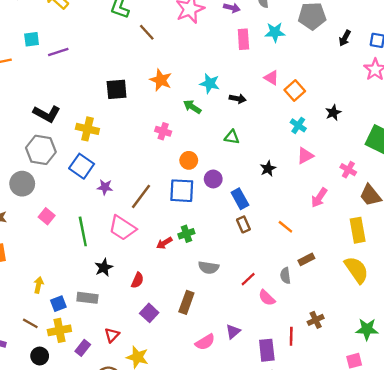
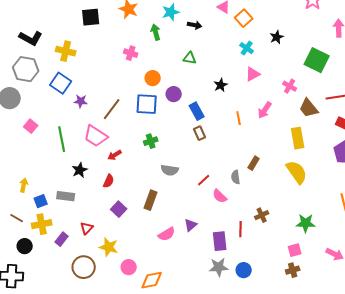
cyan star: (210, 83) -> (171, 12), turned -30
green arrow: (192, 107) -> (156, 32), turned 42
orange line: (285, 227) -> (239, 118), moved, turned 40
red arrow: (164, 243) -> (115, 155), moved
brown rectangle: (306, 259) -> (254, 163), turned -32

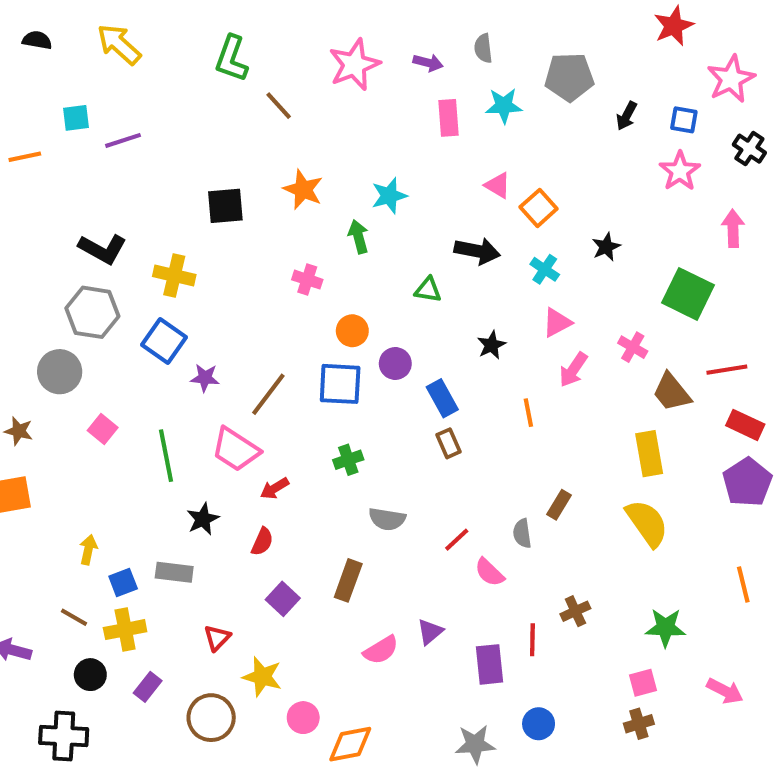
black arrow: (195, 25) -> (477, 251), moved, size x1.5
pink arrow: (265, 110) -> (573, 370), moved
purple rectangle: (62, 239) -> (148, 687), moved
gray star: (219, 267) -> (475, 744), moved

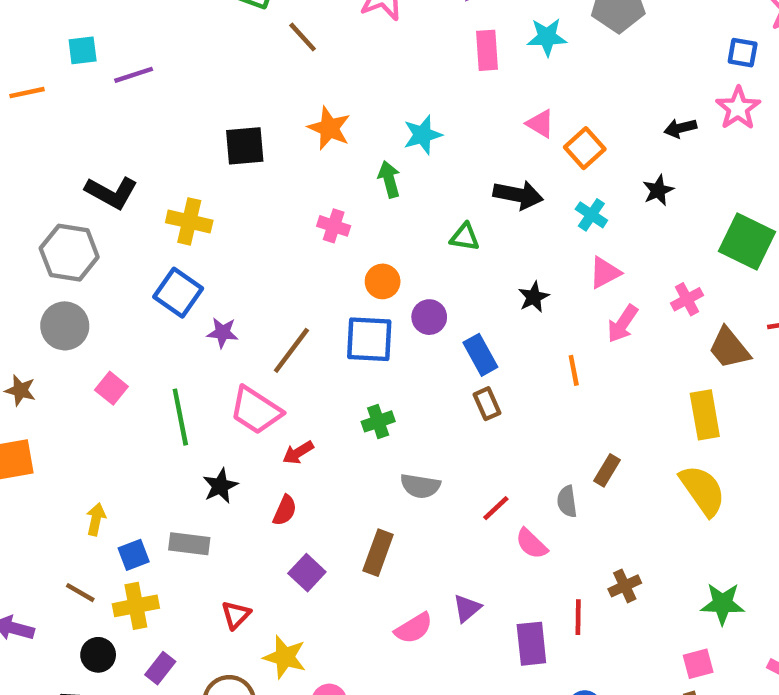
black arrow: (627, 116) -> (680, 128), moved, turned 48
gray hexagon: (92, 312) -> (69, 253), moved
pink cross: (633, 347) -> (687, 299), turned 32

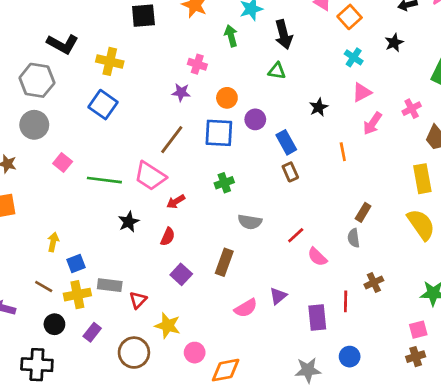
black arrow: (518, 195) -> (284, 35), moved, turned 64
purple star: (223, 333) -> (181, 92), moved
green line: (180, 417) -> (104, 180), turned -72
gray semicircle: (567, 501) -> (354, 238), moved
gray rectangle: (189, 544) -> (110, 285), moved

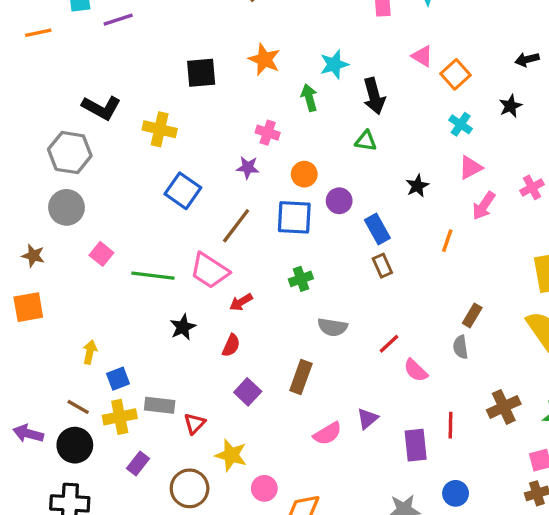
blue square: (103, 105) -> (183, 191), moved
orange line: (343, 152) -> (447, 241), turned 30
brown cross: (374, 282) -> (504, 407), moved, size x1.4
black circle: (54, 324) -> (75, 445), moved, size x1.4

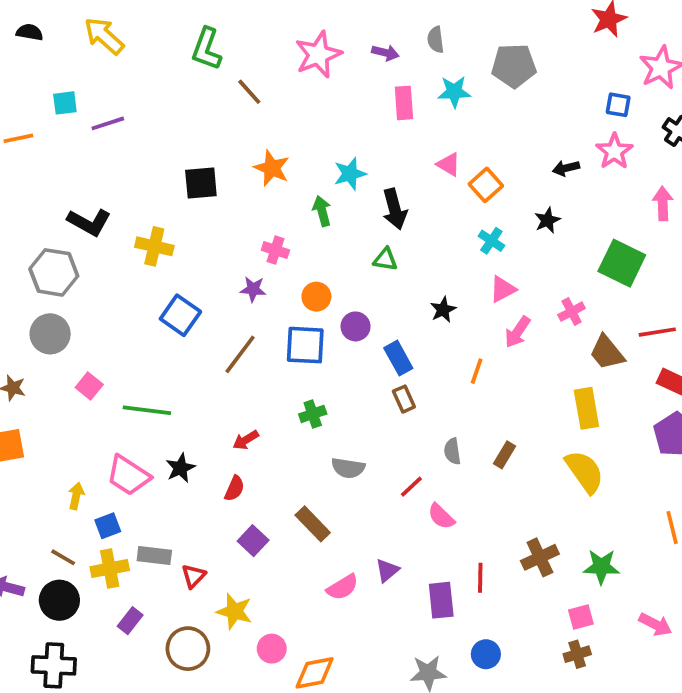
pink trapezoid: (209, 271) -> (128, 475), moved
gray semicircle: (461, 347) -> (452, 451), moved
brown rectangle: (301, 377) -> (313, 524), turned -64

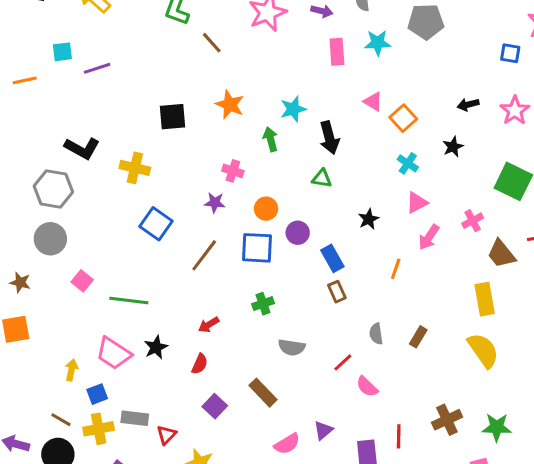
pink star: (614, 151) -> (515, 111), moved

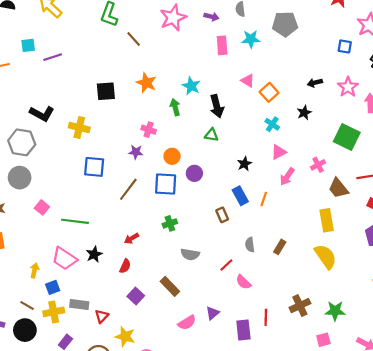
cyan star: (293, 109) -> (191, 86), turned -30
blue square: (156, 224) -> (94, 167), turned -30
blue rectangle: (332, 258) -> (240, 196), moved

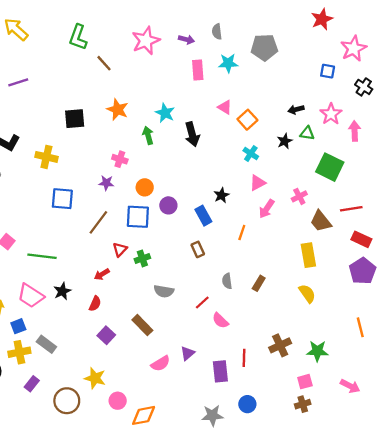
green triangle: (211, 135) -> (307, 133), moved
blue rectangle: (240, 196) -> (203, 216), moved
yellow semicircle: (326, 256) -> (307, 293), size x0.7
gray rectangle: (79, 304) -> (46, 344), turned 30
red triangle: (102, 316) -> (120, 249), moved

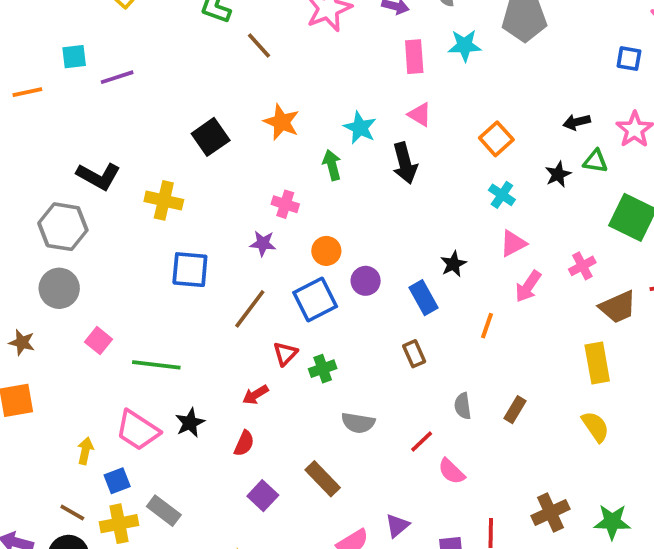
pink triangle: (225, 107) -> (420, 115), moved
black square: (75, 119) -> (211, 137), turned -30
blue square: (138, 217) -> (315, 299), turned -30
brown trapezoid: (321, 221) -> (618, 307), turned -75

